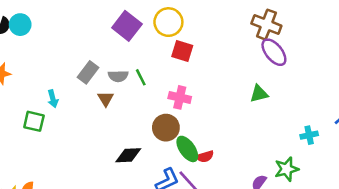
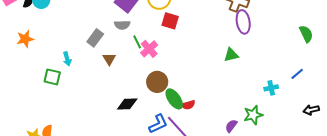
purple ellipse: (274, 52) -> (243, 22), turned 30
gray semicircle: (118, 76) -> (122, 25), moved
pink cross: (180, 97) -> (149, 49), moved, turned 36

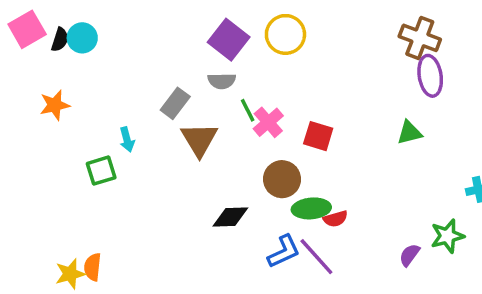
red square: (170, 21) -> (318, 136), moved
brown triangle: (109, 59) -> (199, 140), size x1.6
green square: (52, 77) -> (101, 171), turned -30
green ellipse: (174, 99) -> (311, 208), turned -60

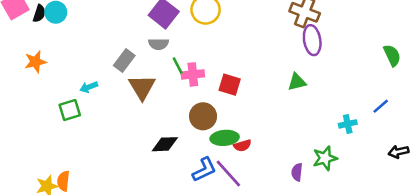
pink cross: (268, 122) -> (193, 74), turned 35
cyan arrow: (127, 140) -> (89, 87), turned 84
purple semicircle: (409, 255) -> (297, 172), turned -30

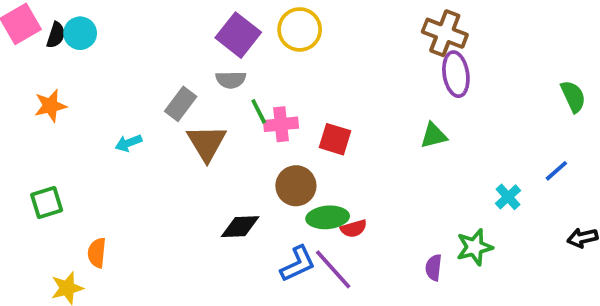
green square: (70, 110) -> (47, 202), moved
cyan cross: (348, 124) -> (508, 197), turned -30
orange semicircle: (63, 181) -> (97, 253), moved

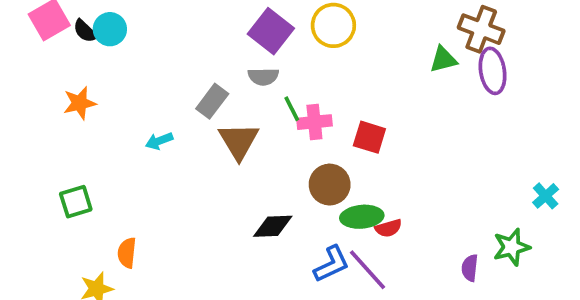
black semicircle: (56, 35) -> (85, 31), turned 115
green triangle: (434, 136) -> (443, 60), moved

